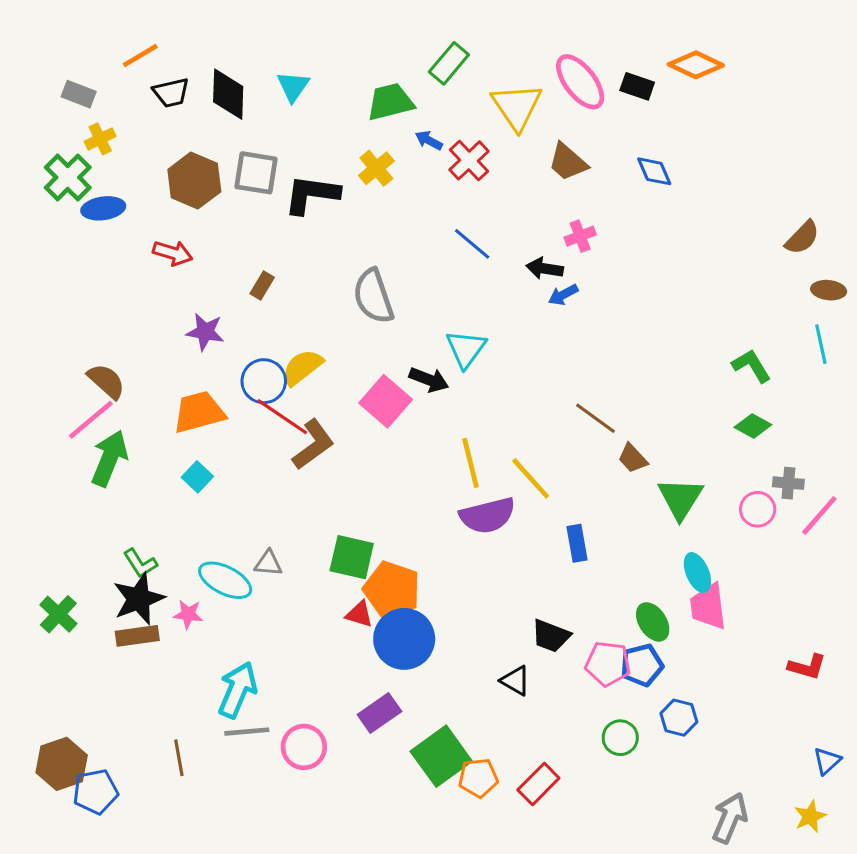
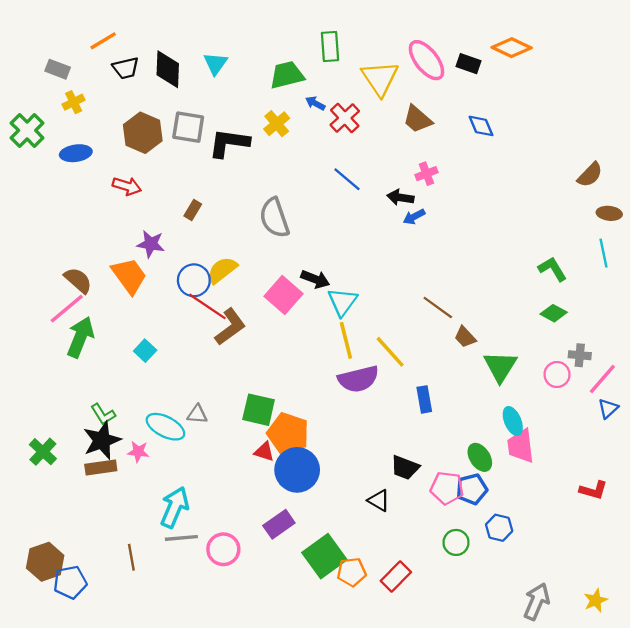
green rectangle: (449, 63) -> (330, 47), turned -44
green cross: (68, 177) -> (27, 130), moved
cyan triangle: (466, 349) -> (343, 302), moved
orange trapezoid: (199, 412) -> (129, 276), moved, turned 69
blue triangle: (827, 761) -> (608, 409), moved

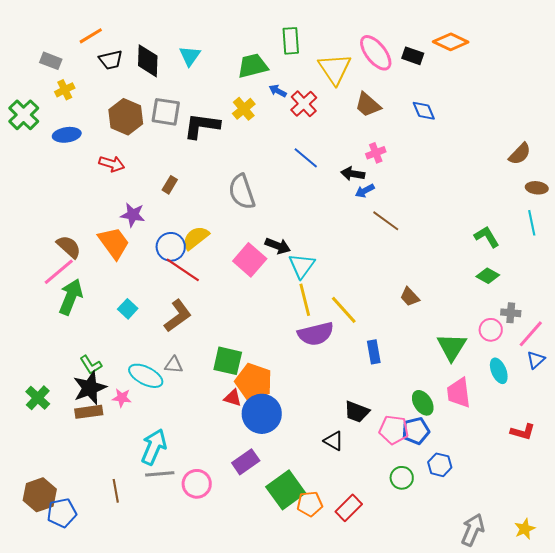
brown line: (438, 308) -> (386, 221), moved
brown L-shape: (230, 327) -> (178, 316), moved
green triangle: (500, 367) -> (452, 347), moved
cyan ellipse: (513, 421) -> (499, 371), moved

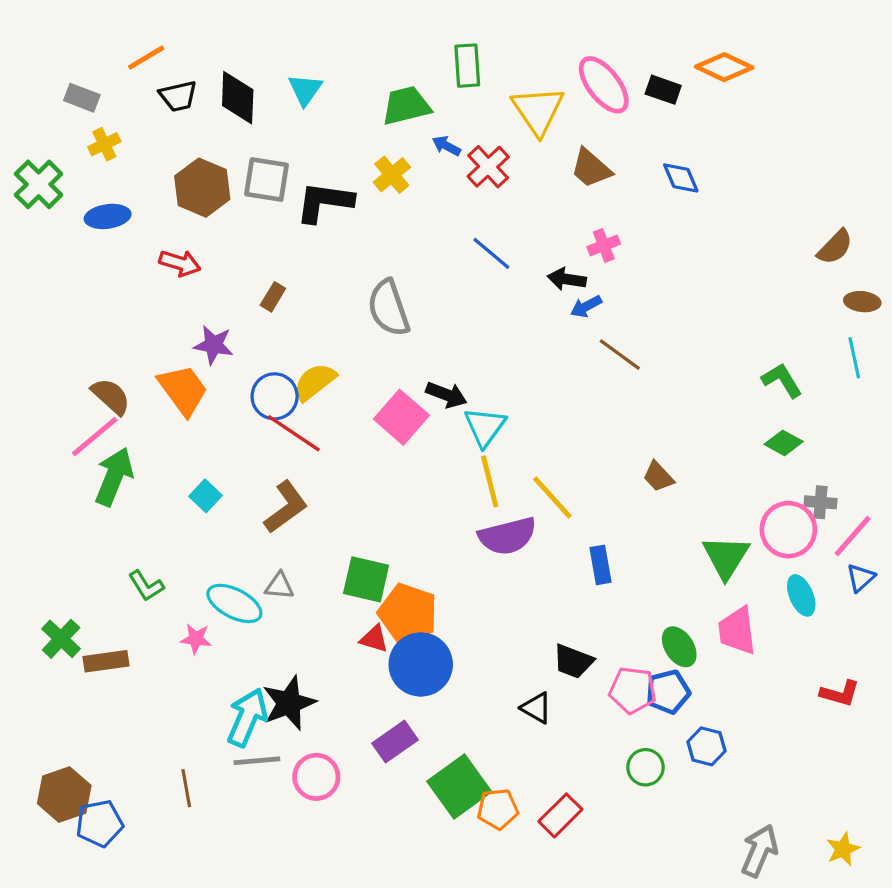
pink circle: (491, 330) -> (788, 530), size x1.5
black star: (90, 388) -> (289, 703), moved
brown rectangle: (89, 412) -> (106, 661), moved

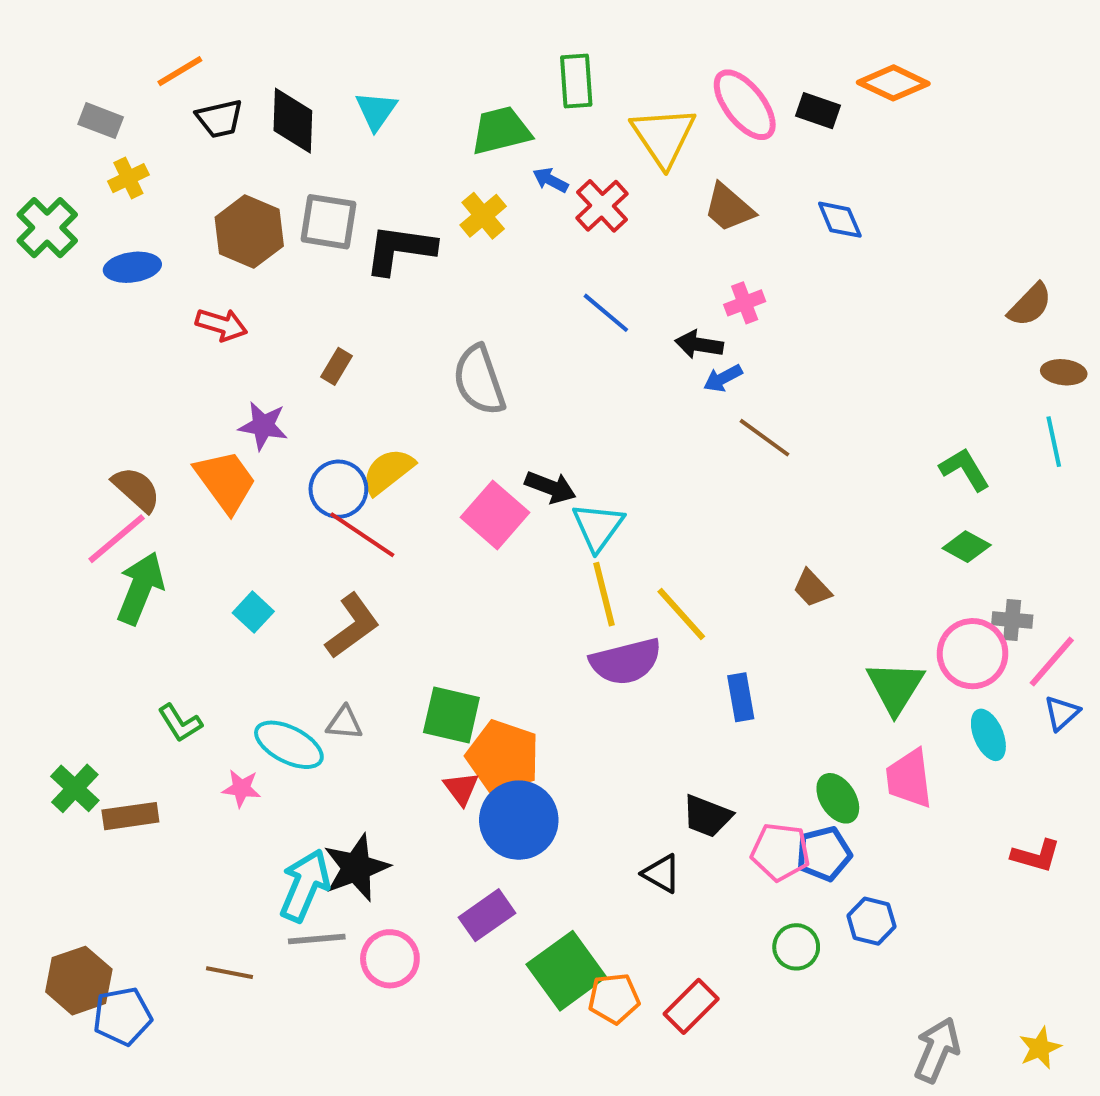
red triangle: (374, 639) -> (461, 788), turned 36
brown line: (186, 788) -> (229, 973), turned -69

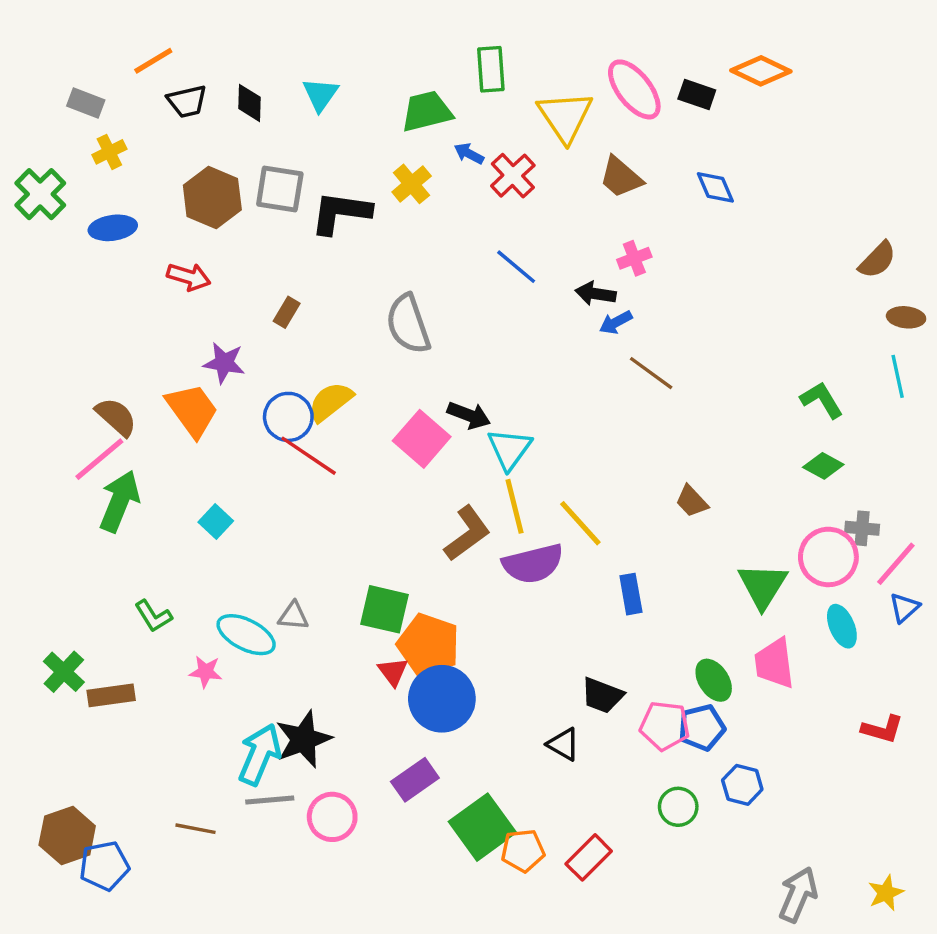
black diamond: (293, 121) -> (249, 103), size x0.7
brown L-shape: (352, 626) -> (467, 533), moved

